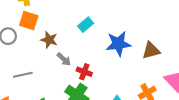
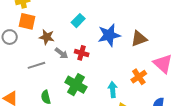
red cross: (84, 72) -> (82, 53), moved
gray line: (23, 75) -> (36, 65), moved

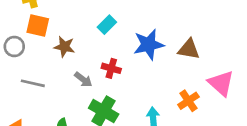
brown triangle: (139, 39) -> (189, 49), turned 30
gray arrow: (61, 53) -> (83, 80), moved
gray line: (36, 65) -> (33, 83), moved, turned 30

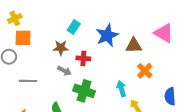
brown star: (64, 47) -> (61, 48), moved
brown triangle: (189, 49) -> (134, 46), moved
pink triangle: (221, 83) -> (164, 33), moved

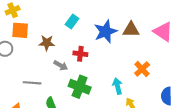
brown triangle: (134, 46) -> (131, 30), moved
brown star: (61, 48) -> (47, 43), moved
gray line: (28, 81) -> (32, 83), moved

